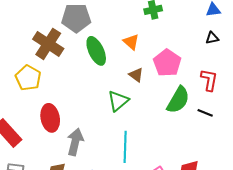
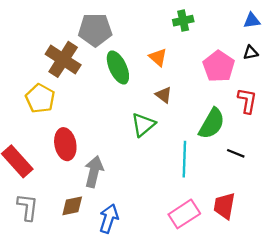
pink pentagon: (167, 63) -> (219, 66), moved
black line: (205, 113) -> (236, 153), moved
cyan line: (125, 147) -> (184, 159), moved

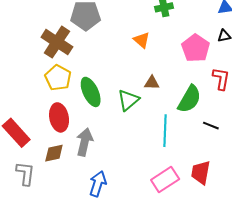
green ellipse: (118, 68) -> (91, 92), moved
brown triangle: (164, 95) -> (152, 83), moved, turned -35
yellow pentagon: (40, 98) -> (58, 78), moved
brown diamond: (72, 206) -> (54, 153), moved

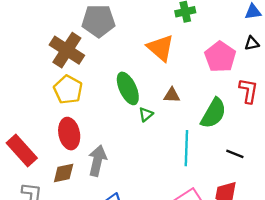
orange triangle: (142, 40) -> (160, 48), size x1.5
green ellipse: (91, 92) -> (128, 88), moved
green triangle: (128, 100) -> (146, 114), size x0.6
black line: (211, 126) -> (235, 154), moved

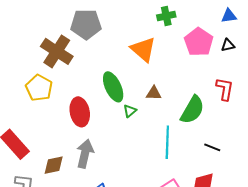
pink pentagon: (220, 57) -> (199, 42), moved
yellow pentagon: (68, 90) -> (39, 88), moved
red ellipse: (69, 134) -> (80, 112), moved

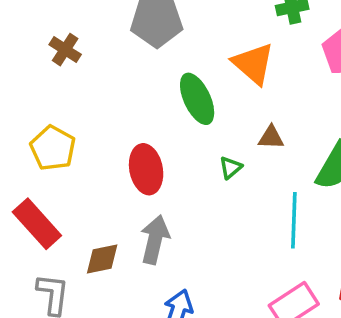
brown cross: (57, 51) -> (65, 50), moved, size x0.6
green ellipse: (113, 87) -> (197, 99), moved
yellow pentagon: (39, 88) -> (53, 148), moved

